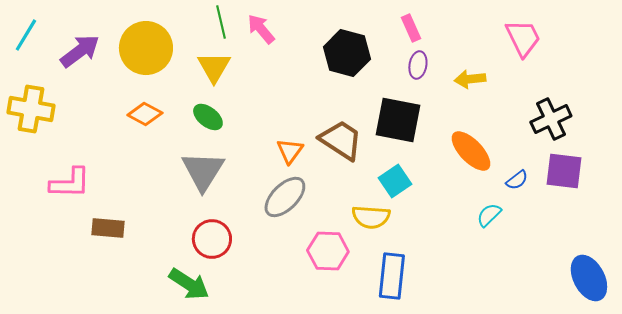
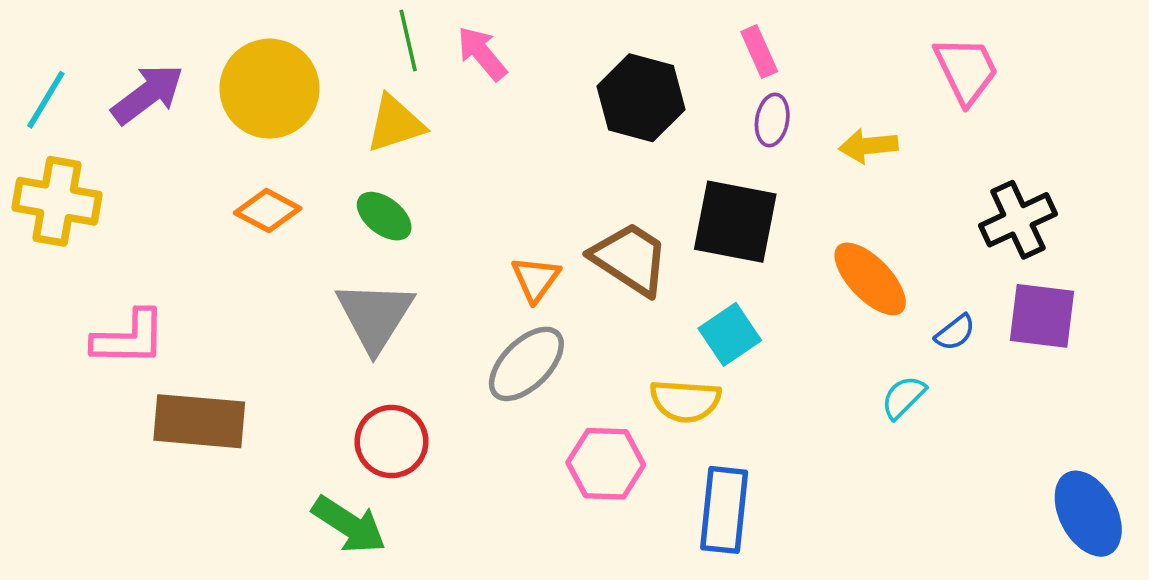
cyan line: (26, 35) -> (46, 100), moved
yellow triangle: (214, 67) -> (395, 124), turned 42
brown rectangle: (108, 228) -> (199, 421), size x1.5

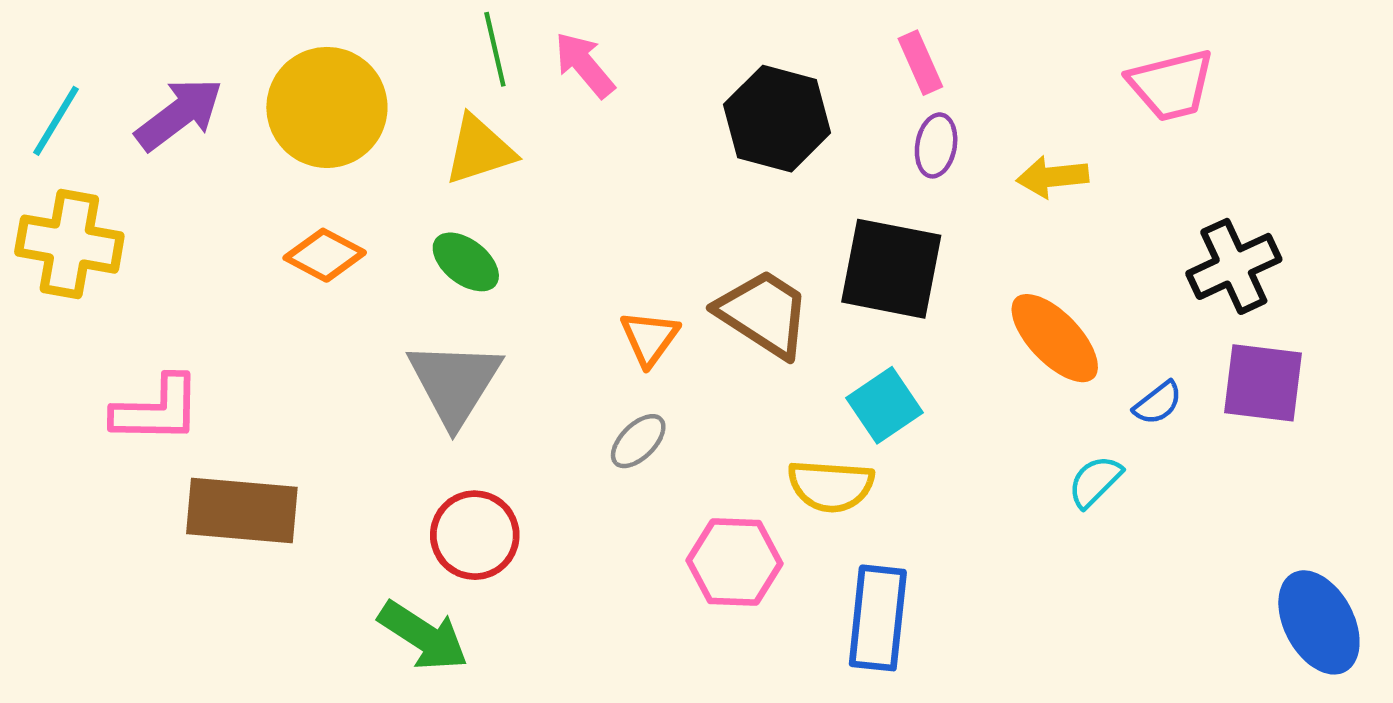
pink trapezoid: (966, 70) -> (1171, 85), turned 102
gray ellipse: (526, 364) -> (638, 441), size x0.6

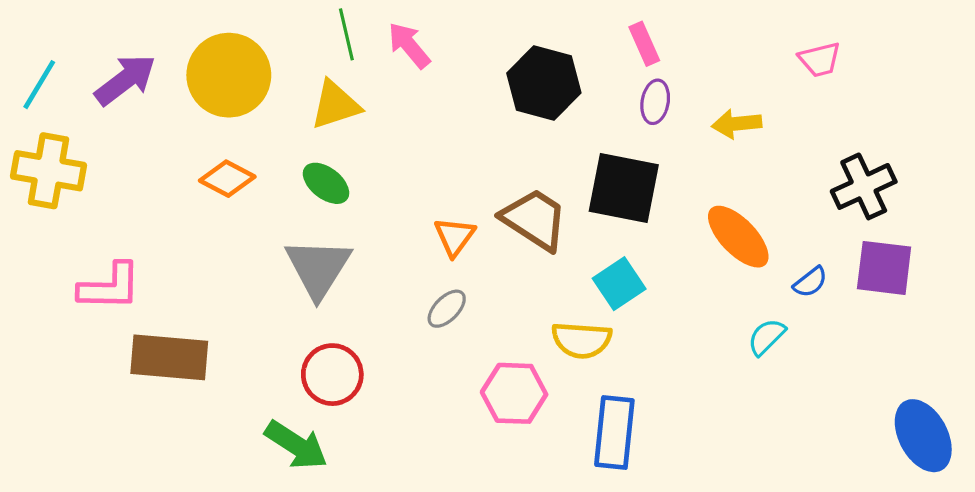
pink trapezoid: (1171, 85) -> (820, 59), size x0.7

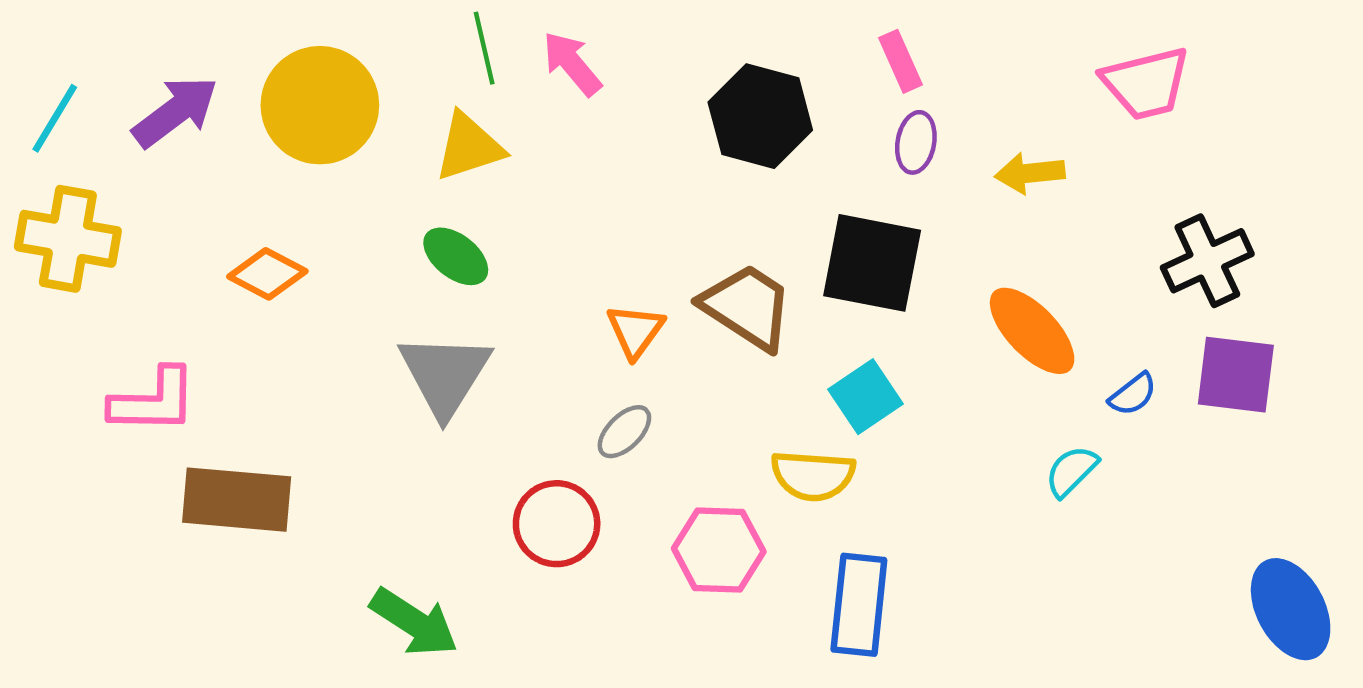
pink trapezoid: (820, 59) -> (1146, 83), size x1.5
orange diamond: (227, 179) -> (267, 274), moved
red circle: (332, 375) -> (557, 524), moved

